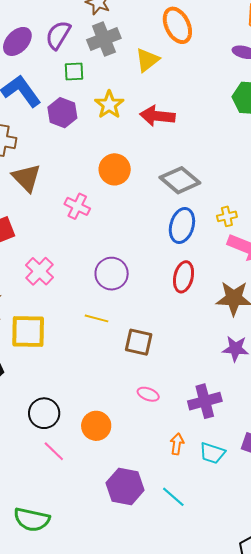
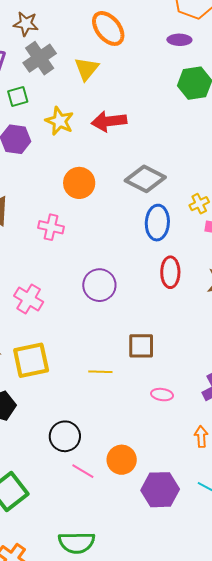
yellow line: (97, 318) -> (100, 372), moved
orange circle: (96, 426) -> (122, 460), moved

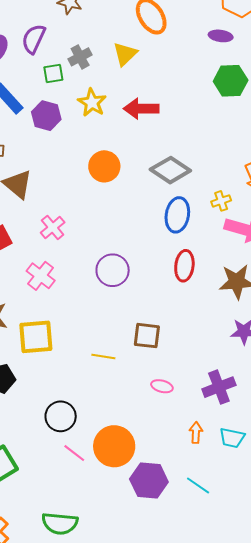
gray cross: (40, 58) -> (80, 57), moved, size x0.7
pink cross: (51, 227) -> (53, 227), moved, turned 30
orange circle: (122, 460) -> (114, 446), size x1.4

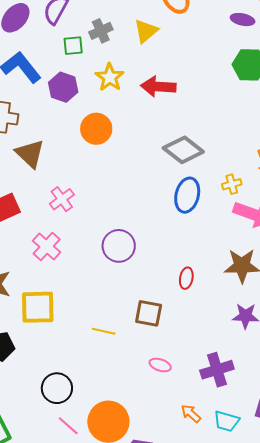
orange circle: (104, 166) -> (96, 129), moved
red ellipse: (184, 266) -> (186, 278), moved, size x0.7
orange arrow: (196, 433) -> (191, 414), turned -55

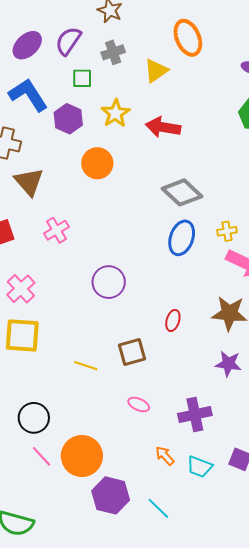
gray cross: (101, 31) -> (113, 52), moved
pink cross: (47, 247) -> (21, 289), moved
brown square: (149, 313) -> (132, 352), turned -32

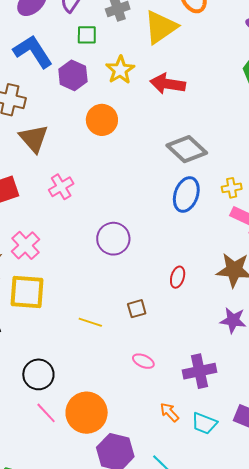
yellow triangle: (156, 71) -> (161, 27), size x1.4
brown square: (132, 352) -> (137, 309), size x0.7

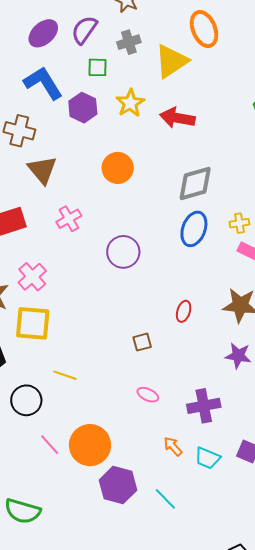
orange circle: (102, 120) -> (118, 168), moved
gray diamond: (187, 149) -> (195, 184), turned -60
purple circle: (113, 239) -> (123, 252), moved
yellow line: (90, 322) -> (65, 375), moved
black circle: (38, 374) -> (26, 400), moved

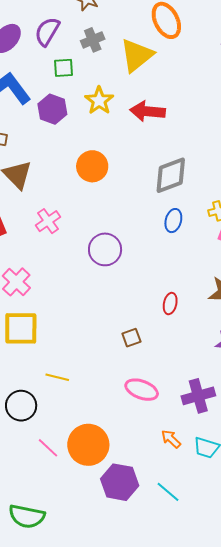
blue ellipse: (194, 229) -> (173, 221), size x0.7
pink ellipse: (148, 395) -> (142, 390), size x1.5

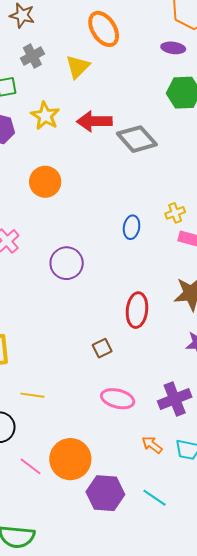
yellow triangle: (137, 55) -> (78, 67), size x0.7
gray diamond: (171, 175) -> (137, 139), moved, turned 75
red ellipse: (170, 304) -> (137, 310), size x1.6

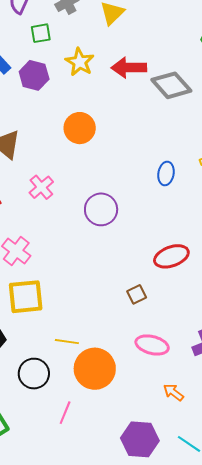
red ellipse: (137, 310) -> (171, 256), turned 64
orange arrow: (152, 445) -> (173, 392), moved
orange circle: (70, 459) -> (95, 369), moved
pink line: (31, 466) -> (65, 413), turned 75

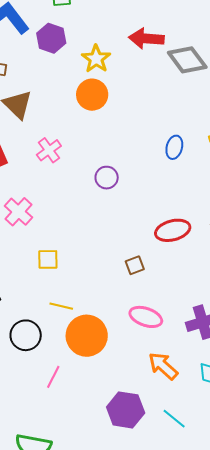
yellow star: (80, 62) -> (96, 59), moved
purple circle: (101, 209) -> (107, 178), size x0.7
yellow square: (26, 297) -> (48, 259), moved, size x0.6
orange arrow: (173, 392) -> (163, 366), size x1.5

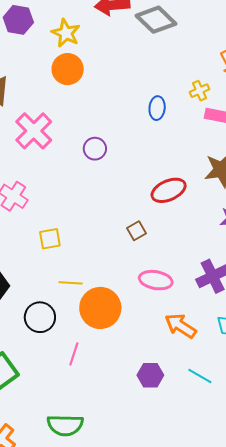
pink cross: (49, 150) -> (34, 131), size x1.5
purple hexagon: (126, 410) -> (150, 375), size x0.7

